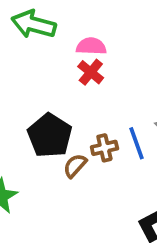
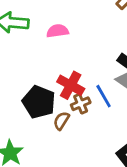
red cross: (91, 72) -> (71, 85), moved, size x1.4

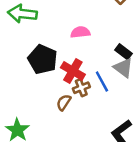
pink semicircle: (58, 31) -> (80, 32), moved
black pentagon: (39, 102) -> (43, 59), moved

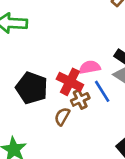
pink semicircle: (80, 32) -> (90, 67), moved
black pentagon: (43, 59) -> (32, 88), moved

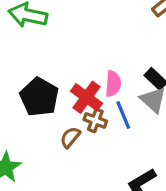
pink semicircle: (90, 67) -> (113, 84), turned 95
brown cross: (80, 99) -> (95, 120), turned 36

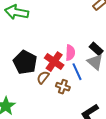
brown cross: (95, 120) -> (63, 87), moved
brown semicircle: (70, 137) -> (43, 77), moved

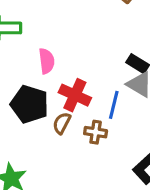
pink semicircle: (70, 53) -> (47, 61), moved
blue line: (77, 72) -> (114, 105), turned 48

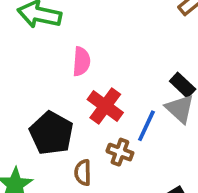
black pentagon: (30, 104) -> (51, 133), moved
brown semicircle: (62, 123) -> (83, 173), moved, turned -40

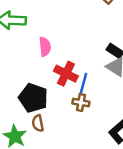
blue line: (146, 126) -> (83, 84), moved
brown semicircle: (83, 173) -> (38, 123), moved

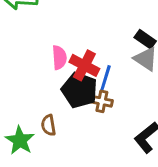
pink semicircle: (45, 47) -> (59, 58), moved
black pentagon: (33, 98) -> (79, 90), moved

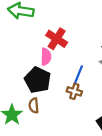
red cross: (84, 65) -> (57, 39), moved
black pentagon: (79, 90) -> (38, 80), moved

